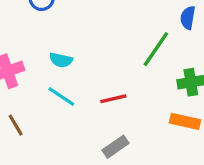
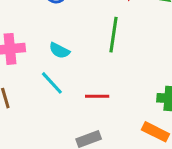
green line: (156, 49) -> (114, 35), moved, turned -40

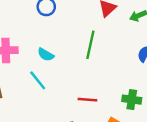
red line: (97, 96) -> (87, 100), moved

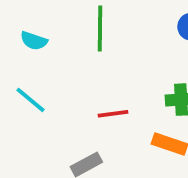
cyan semicircle: (46, 55) -> (34, 41), moved

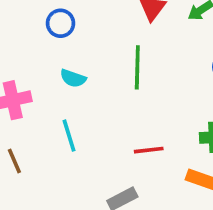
cyan line: (30, 100) -> (69, 136), turned 32

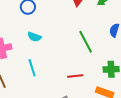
green line: (137, 67) -> (86, 42), moved, turned -30

